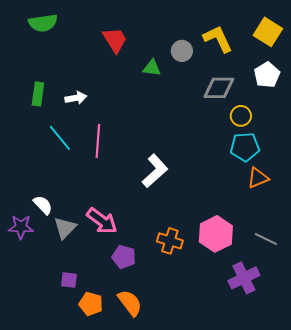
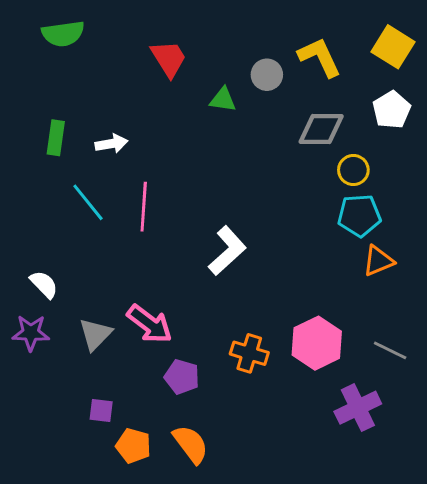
white semicircle: (43, 205) -> (44, 284), moved

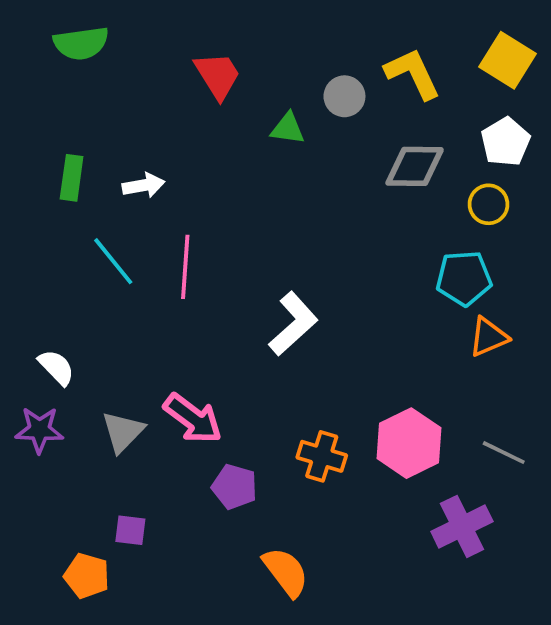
yellow circle: (353, 170) -> (489, 204), moved
orange semicircle: (191, 444) -> (286, 572), moved
orange pentagon: (133, 446) -> (87, 576), moved

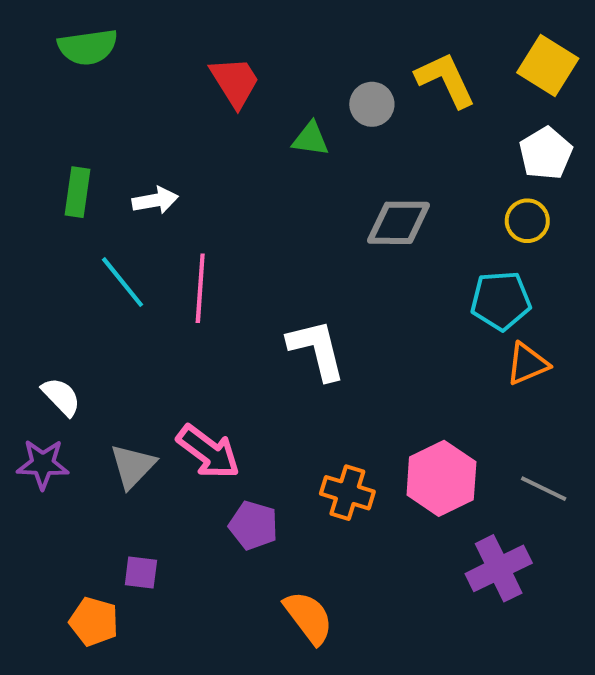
gray diamond: (415, 166) -> (398, 223), moved
white L-shape: (293, 324) -> (317, 350), turned -62

